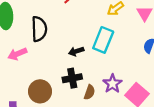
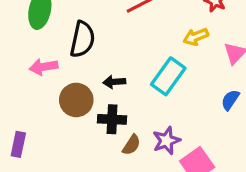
black arrow: (76, 51) -> (114, 82), moved
brown circle: (40, 91) -> (76, 100), moved

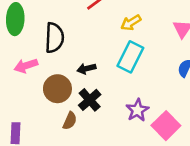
yellow arrow: (196, 37) -> (131, 23), moved
black cross: (112, 119) -> (90, 100), turned -35
brown semicircle: (131, 145) -> (70, 121), moved

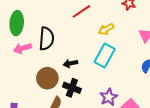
pink arrow: (26, 66) -> (22, 48), moved
black cross: (90, 100) -> (72, 88), turned -30

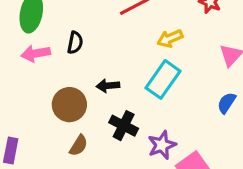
black semicircle: (46, 39) -> (75, 43), size x0.6
black cross: (72, 88) -> (124, 126), moved

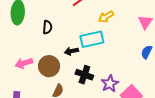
pink arrow: (36, 53) -> (24, 63), moved
cyan rectangle: (163, 79) -> (92, 39), moved, turned 50

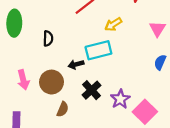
pink arrow: (24, 63) -> (23, 80), turned -84
black cross: (84, 75) -> (91, 90), turned 30

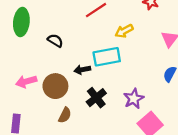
black semicircle: (48, 38) -> (55, 41), turned -64
pink arrow: (23, 80) -> (26, 82), turned 84
purple star: (120, 99) -> (134, 99), moved

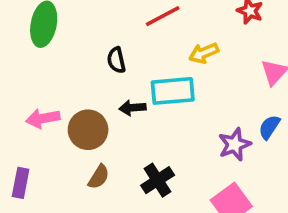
black semicircle: (55, 41) -> (116, 60), moved, turned -140
black cross: (96, 98) -> (158, 180), moved
purple star: (134, 99) -> (235, 144), moved

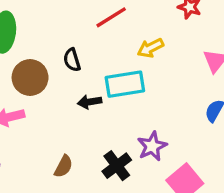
brown circle: (88, 130) -> (30, 77), moved
purple star: (235, 144) -> (152, 146), moved

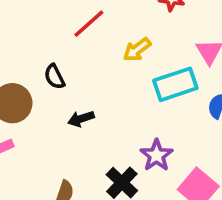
cyan rectangle: (125, 84) -> (175, 84), moved

